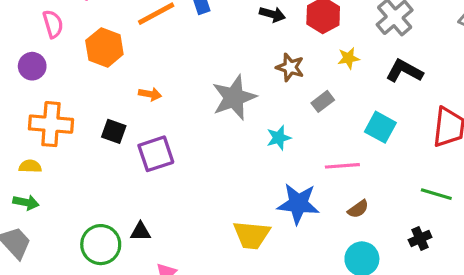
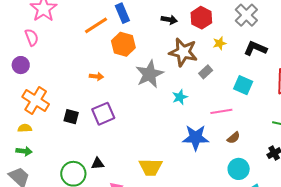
orange hexagon: (104, 47) -> (123, 44), moved
brown star: (290, 67) -> (183, 52), size x1.6
orange cross: (51, 124) -> (36, 101), turned 32
black square: (114, 131) -> (71, 117), moved
yellow trapezoid: (252, 235) -> (151, 167), moved

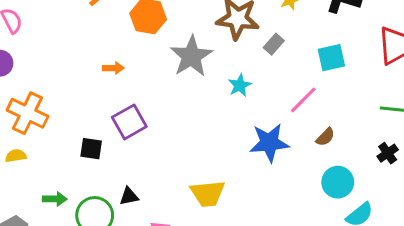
cyan square: (243, 85) -> (331, 58), turned -30
pink line: (221, 111) -> (303, 100), turned -30
black square: (71, 117) -> (91, 149), moved
green arrow: (24, 151) -> (55, 199), moved

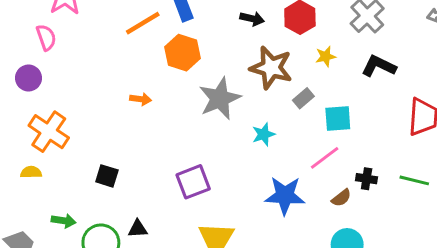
cyan square: (331, 58) -> (338, 119), moved
purple square: (129, 122) -> (193, 182), moved
black cross: (388, 153) -> (367, 179), moved, turned 36

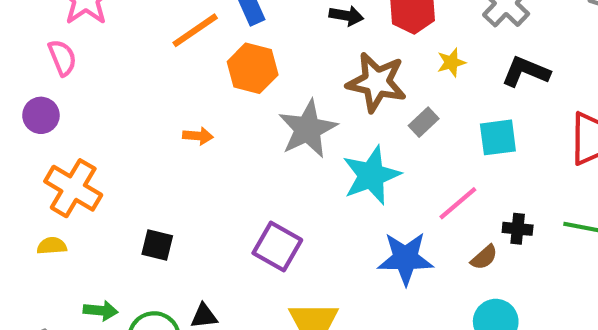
cyan square: (338, 119) -> (498, 137), moved
cyan star: (264, 134) -> (371, 175), size x1.8
purple square: (193, 182) -> (277, 247), turned -36

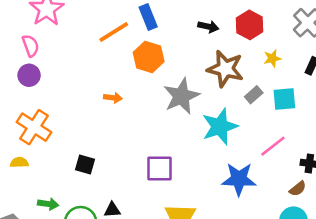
purple circle: (41, 115) -> (29, 75), moved
cyan square: (498, 137) -> (284, 99), moved
purple square: (277, 247) -> (160, 168), turned -32
brown semicircle: (484, 257) -> (298, 189), moved

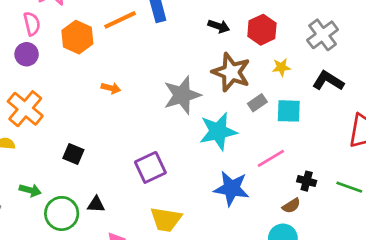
orange hexagon: (149, 57) -> (77, 37), moved
purple square: (160, 168) -> (150, 167), turned -32

